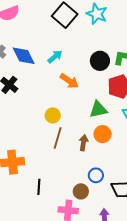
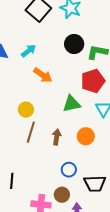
black circle: (100, 61) -> (74, 44), moved
orange circle: (103, 134) -> (86, 136), moved
brown circle: (81, 191) -> (62, 195), moved

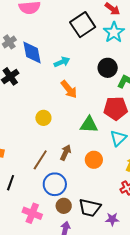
brown line: (31, 132) -> (40, 160), moved
blue circle: (69, 170) -> (55, 184), moved, size x1.5
brown circle: (62, 195) -> (64, 206), moved

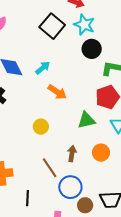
black circle: (108, 68) -> (92, 49), moved
brown line: (40, 160) -> (50, 168), turned -50

